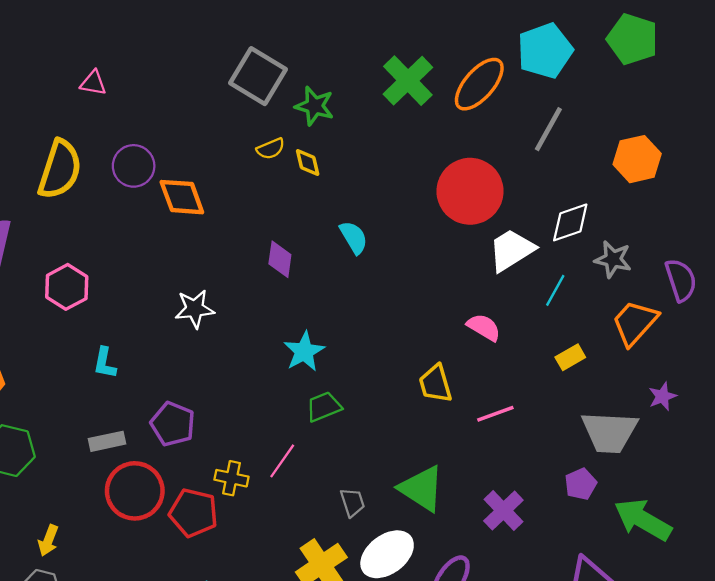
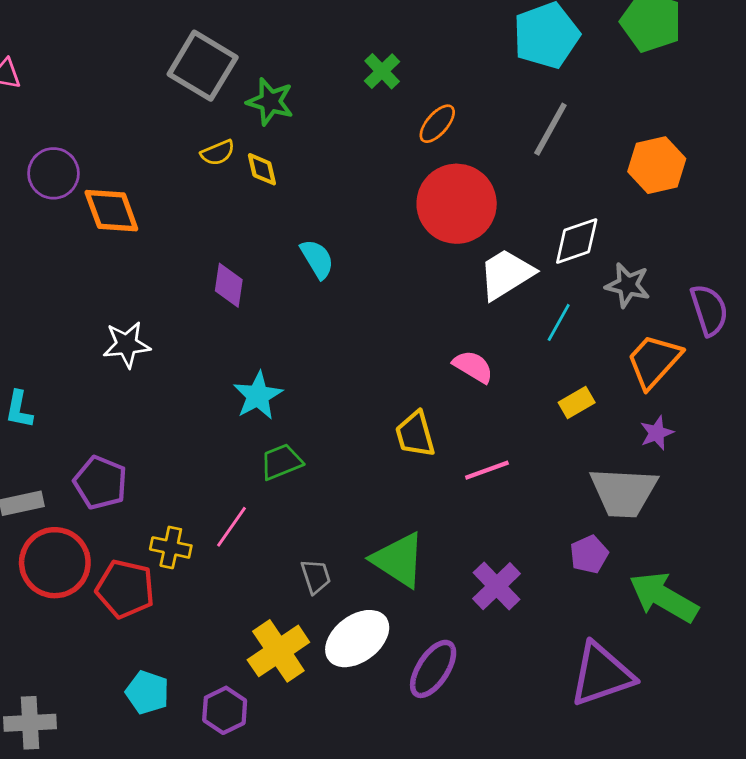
green cross: (408, 81) -> (382, 71), size x0.6
orange ellipse: (479, 84) -> (437, 124), moved, size x0.6
purple star: (662, 396) -> (657, 433), moved

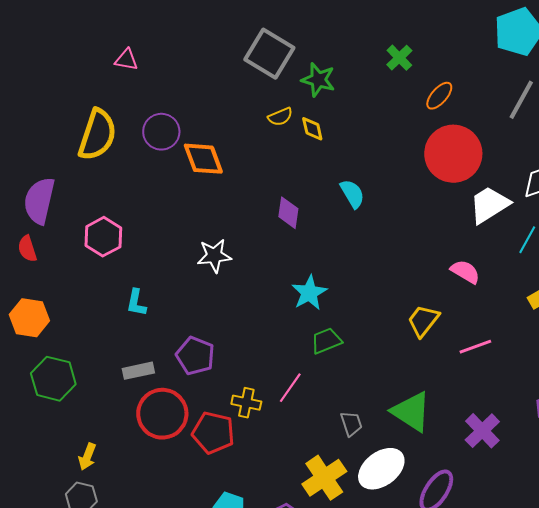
yellow trapezoid: (415, 434) -> (423, 321), turned 54

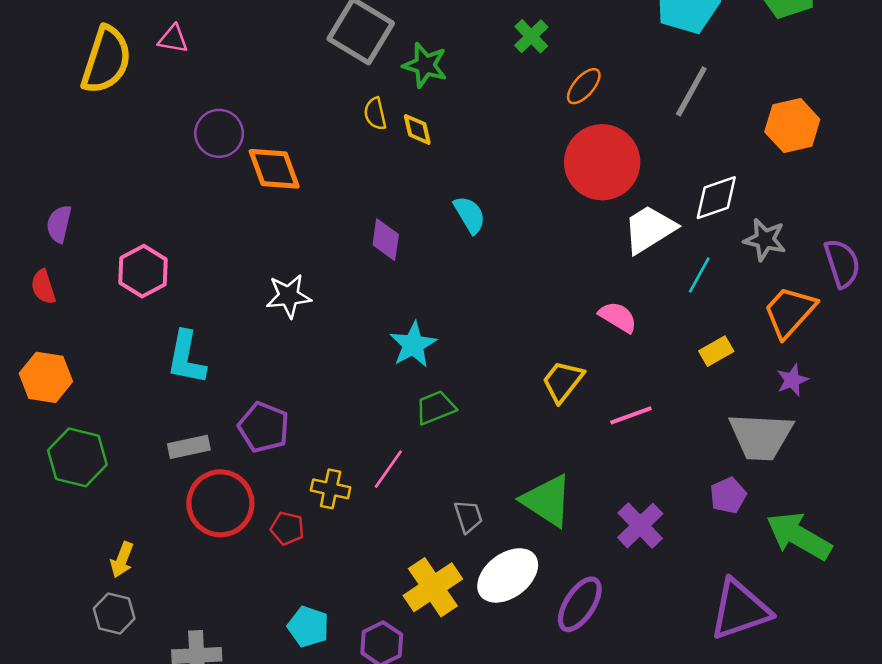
yellow semicircle: (280, 117) -> (375, 114), turned 100
yellow semicircle: (97, 135) -> (106, 60), moved
purple semicircle: (39, 201) -> (59, 224), size x0.6
cyan L-shape: (136, 303) -> (186, 358), size x1.5
red pentagon: (213, 433) -> (287, 528), size x0.6

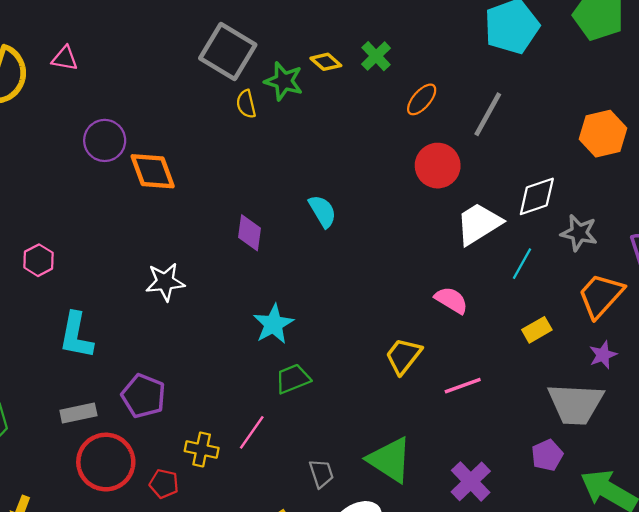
gray line: (691, 91) -> (488, 114), moved
yellow semicircle: (375, 114) -> (246, 104), moved
yellow diamond: (417, 129) -> (326, 62), moved, turned -36
red circle: (602, 162) -> (438, 166), size x0.7
pink hexagon: (143, 271) -> (39, 260), size x0.7

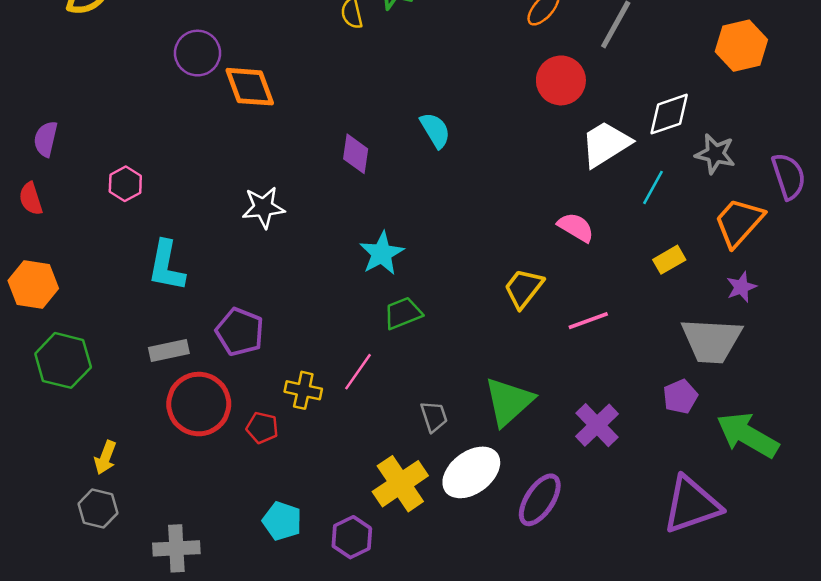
green triangle: (390, 460) -> (509, 402), turned 45

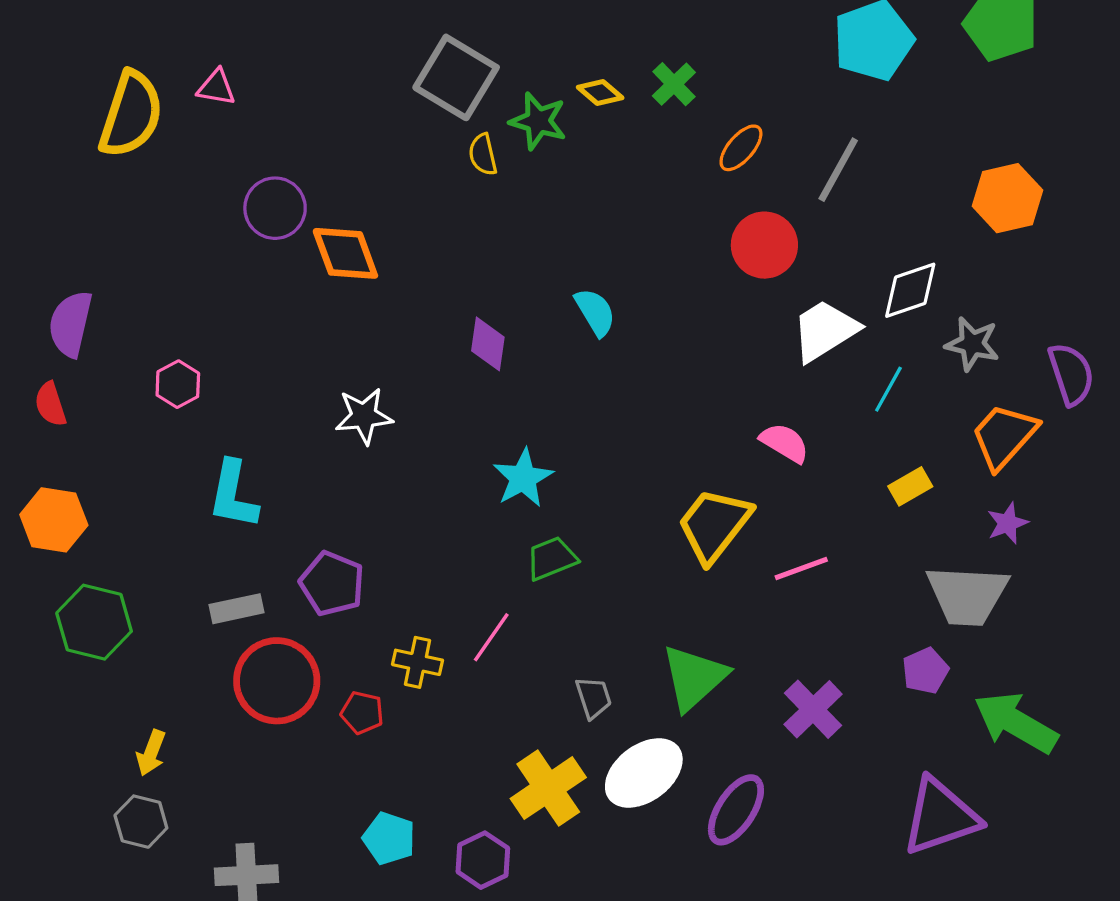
purple semicircle: (46, 139) -> (71, 324), size x1.4
yellow trapezoid: (524, 288) -> (714, 525), size x1.4

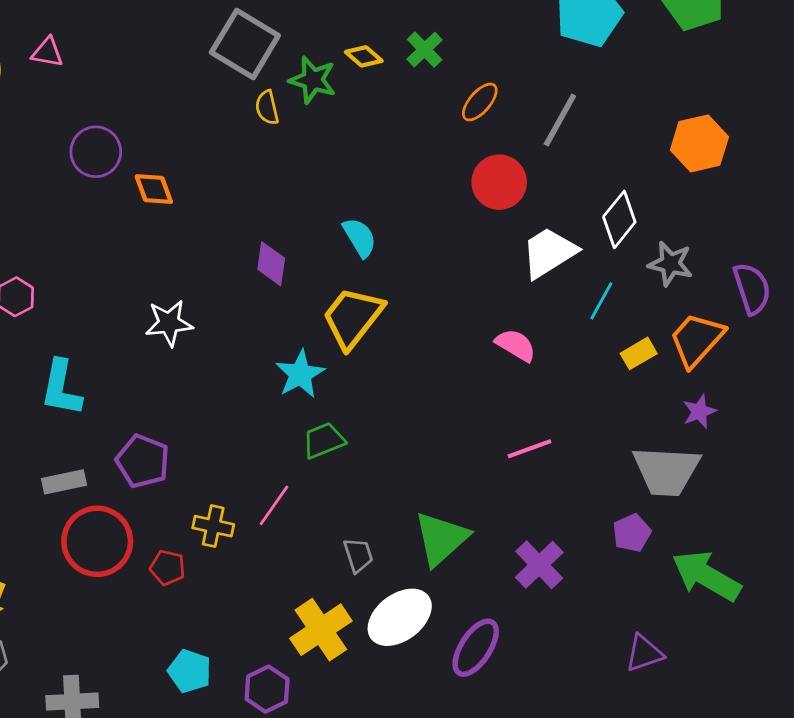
orange diamond: (345, 253) -> (154, 189), size x0.7
white diamond: (910, 290) -> (619, 219), turned -32
yellow rectangle: (910, 486) -> (639, 353), moved
yellow trapezoid: (714, 525) -> (353, 318), moved
purple triangle: (940, 817) -> (644, 653), size x0.6

